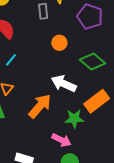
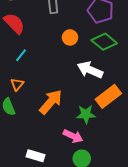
green diamond: (93, 61) -> (104, 42), moved
white arrow: (64, 84) -> (90, 70), moved

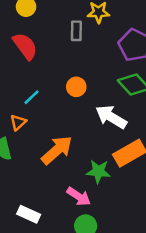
orange circle: (70, 37) -> (76, 87), moved
cyan line: (21, 55) -> (31, 97), moved

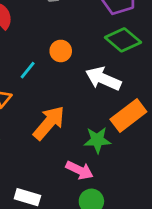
cyan line: (31, 97) -> (28, 70), moved

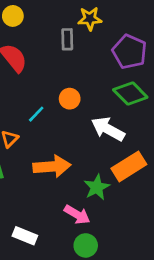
orange arrow: (49, 123) -> (52, 166), turned 39
green star: (97, 140) -> (97, 187), turned -30

